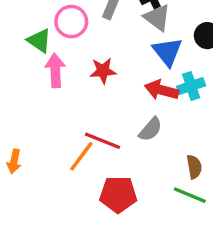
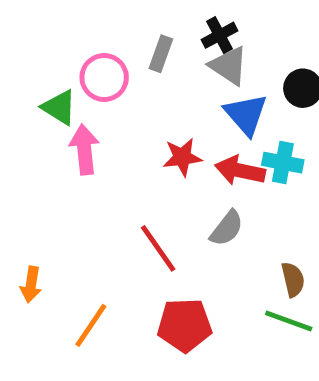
red star: (103, 71) -> (182, 157), moved
cyan cross: (191, 86) -> (283, 163), turned 32
red line: (103, 141) -> (158, 248), turned 36
orange line: (81, 156) -> (91, 325), moved

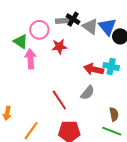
black cross: (220, 35) -> (73, 19), moved, turned -32
gray rectangle: (161, 54) -> (63, 21), turned 64
blue triangle: (246, 114) -> (107, 27), moved
red star: (182, 157) -> (59, 47), moved

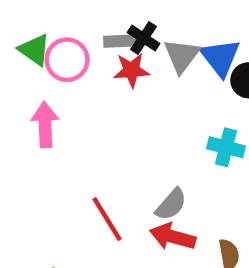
gray triangle: (90, 26) -> (182, 56), turned 30
green triangle: (21, 41) -> (34, 50), moved
red star: (59, 47) -> (131, 70), moved
red arrow: (94, 69) -> (173, 237), moved

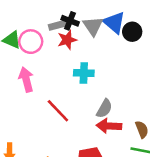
cyan cross: (226, 147) -> (84, 73), moved
red line: (107, 219) -> (58, 111), moved

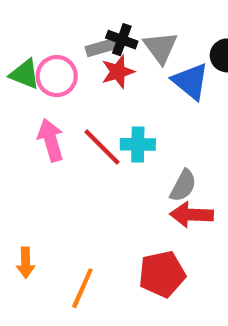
blue triangle: (114, 23) -> (191, 81), moved
cyan cross: (84, 73) -> (138, 144), moved
red line: (58, 111) -> (102, 147), moved

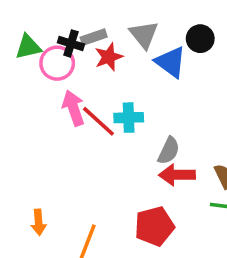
black cross: (122, 40) -> (71, 43), moved
green triangle: (25, 74) -> (28, 47), moved, turned -32
pink arrow: (51, 140) -> (73, 108), moved

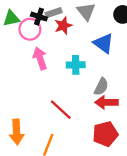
blue triangle: (171, 62) -> (104, 43), moved
red line: (98, 121) -> (61, 110), moved
orange arrow: (39, 222) -> (17, 132), size x1.5
red pentagon: (154, 226) -> (105, 134), moved

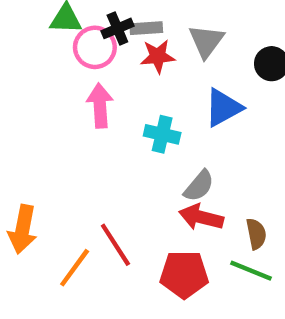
black cross: (39, 17) -> (117, 28), turned 35
blue triangle: (104, 43) -> (223, 108), turned 40
red line: (61, 110) -> (115, 245), moved

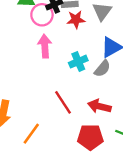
cyan cross: (162, 134) -> (78, 62), turned -36
gray semicircle: (199, 186) -> (102, 69), moved
red line: (115, 245) -> (63, 102), moved

